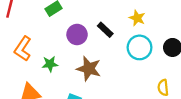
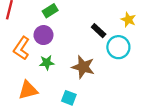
purple circle: (77, 35) -> (43, 35), moved
cyan circle: (140, 47) -> (118, 47), moved

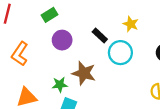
purple circle: (43, 35) -> (62, 40), moved
green star: (47, 63) -> (60, 85), moved

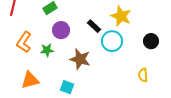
yellow star: (131, 24) -> (121, 16), size x1.5
green star: (60, 85) -> (47, 50), moved

